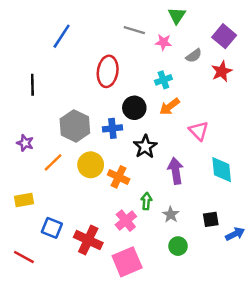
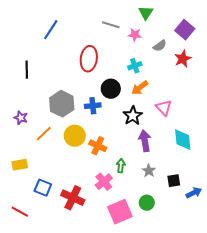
black star: (145, 147) -> (133, 116), moved
gray star: (171, 215) -> (149, 171), moved
pink square: (127, 262) -> (120, 212), moved

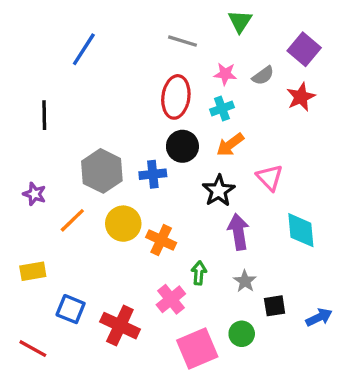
pink star: (135, 35) -> (225, 74), moved
red ellipse: (89, 59) -> (176, 97), moved
black square: (174, 181) -> (275, 306), moved

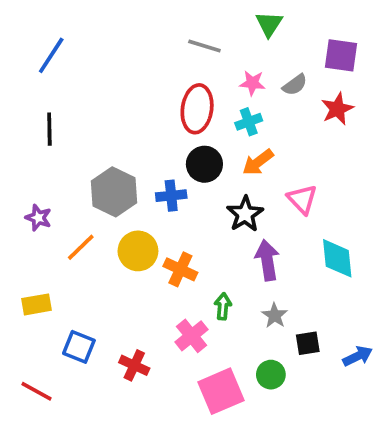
blue line: (84, 49) -> (51, 55), moved
purple square: (304, 49) -> (341, 55), turned -32
red cross: (120, 326) -> (134, 365), size x0.7

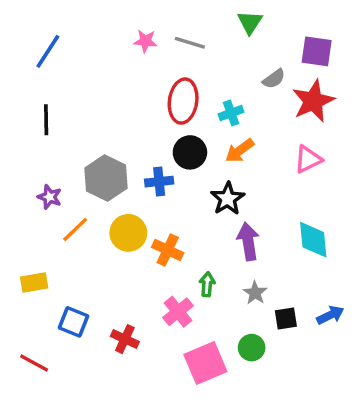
pink star: (252, 83) -> (145, 41), moved
red star: (337, 109) -> (313, 101), size x1.4
pink triangle: (302, 199) -> (308, 159), moved, turned 48
purple star: (38, 218) -> (50, 197), moved
blue arrow: (358, 356) -> (330, 315), moved

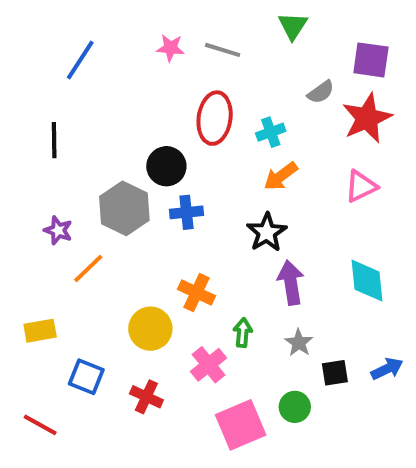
blue line: (48, 51) -> (80, 60), moved
black circle: (190, 152) -> (166, 166), moved
yellow circle: (128, 233) -> (150, 329), moved

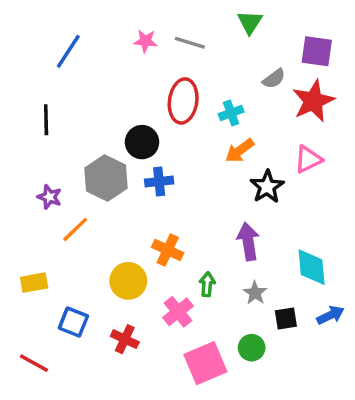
black star: (267, 232) -> (267, 187), moved
cyan diamond: (367, 281) -> (312, 267), moved

